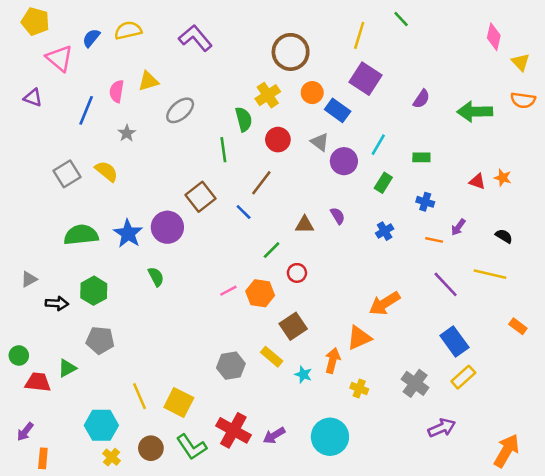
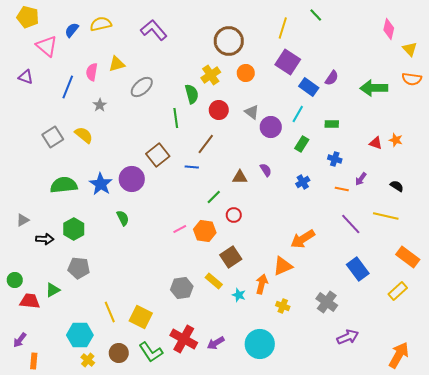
blue rectangle: (338, 110) -> (309, 87), moved
blue line: (244, 212) -> (192, 167), turned -40
orange rectangle: (518, 326) -> (408, 257), size x1.6
yellow rectangle: (463, 377) -> (398, 291), moved

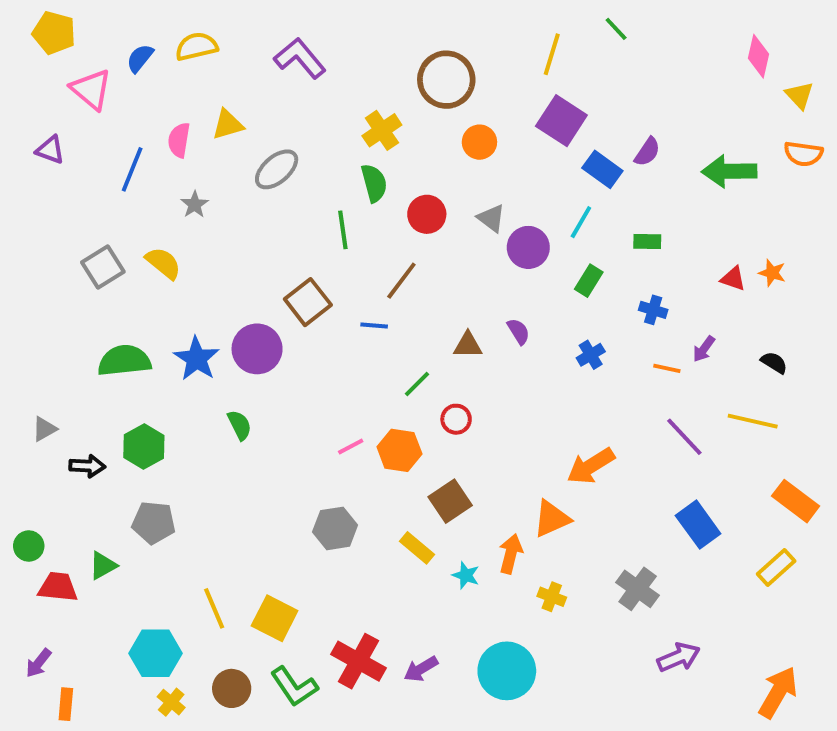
yellow cross: (211, 75) -> (382, 130), moved
gray hexagon: (182, 288) -> (335, 528), moved

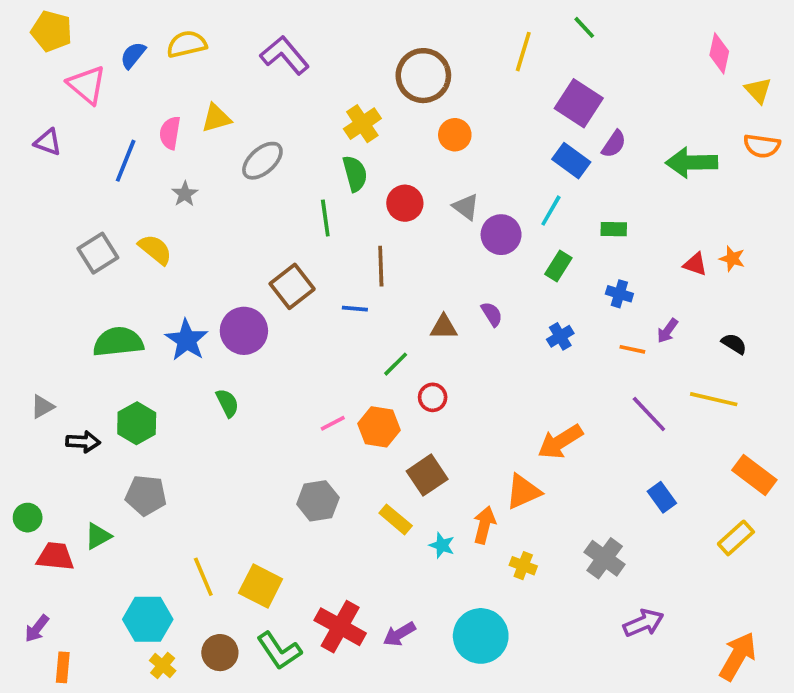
purple square: (561, 121) -> (579, 103), moved
brown line: (401, 281) -> (381, 266), turned -39
blue rectangle: (698, 525) -> (662, 497), size x0.7

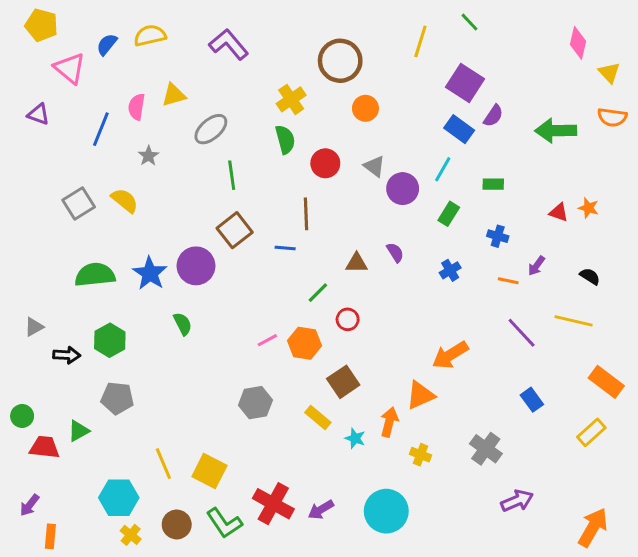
green line: (325, 218) -> (232, 175), moved

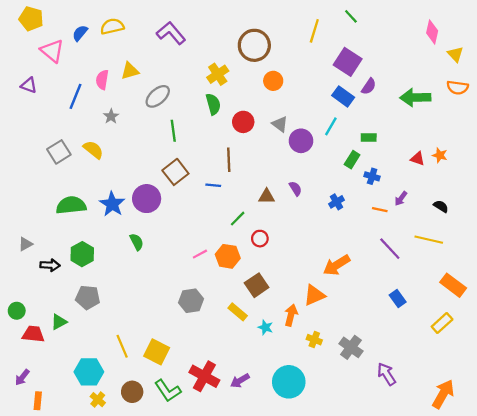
green rectangle: (449, 214) -> (352, 160), moved
gray cross: (486, 449) -> (351, 347), moved
purple arrow: (517, 501) -> (386, 374), turned -100

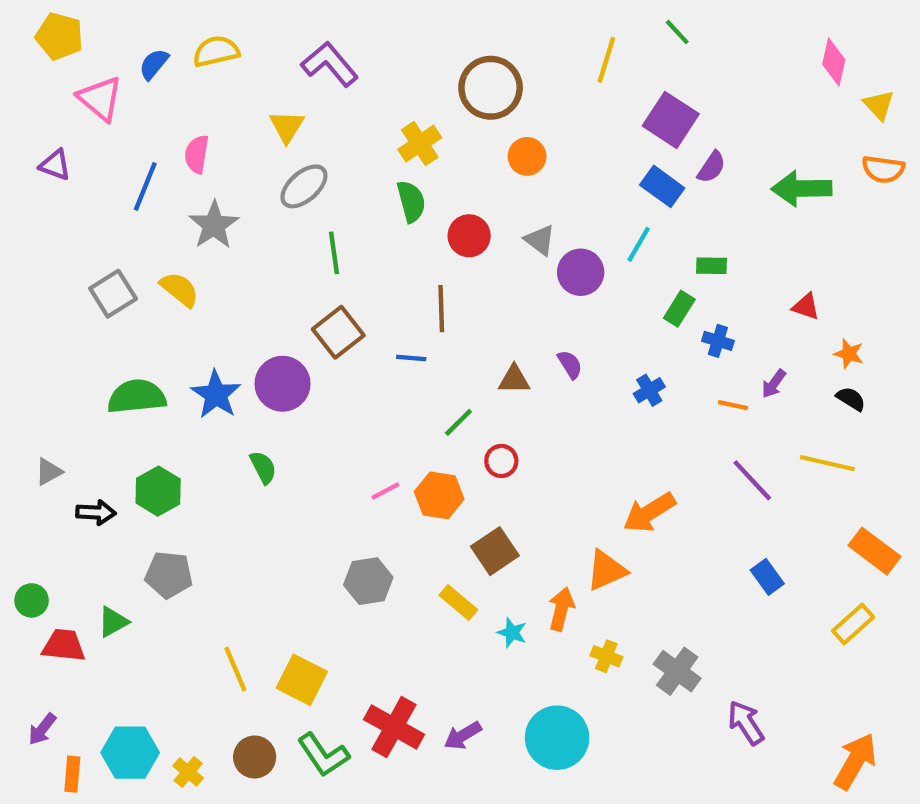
yellow triangle: (130, 71) -> (287, 126), moved, turned -42
gray star: (111, 116) -> (214, 225), size x1.6
orange star: (440, 155) -> (849, 354), moved
cyan hexagon: (89, 372) -> (130, 753), moved

